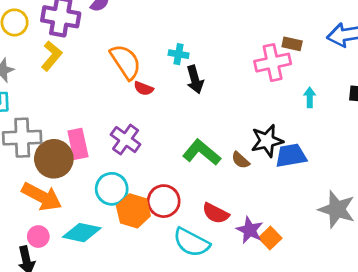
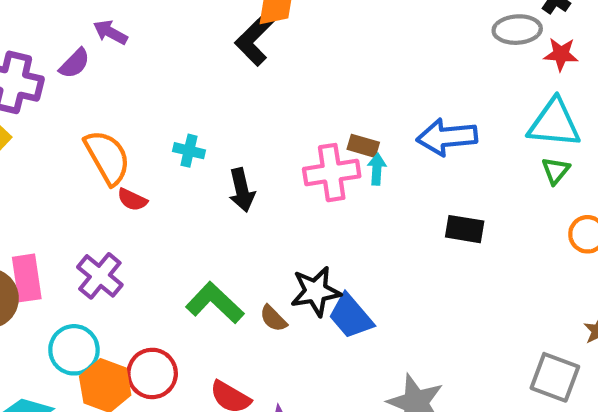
black arrow: (195, 80) -> (242, 190), moved
cyan arrow: (310, 97) -> (377, 169), moved
blue trapezoid: (291, 156) -> (351, 316), turned -124

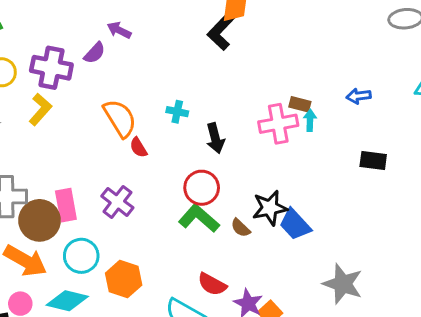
blue arrow: (447, 137) -> (359, 96), size x0.6
red semicircle: (132, 200) -> (138, 147), turned 35
cyan circle: (74, 350) -> (81, 256), moved
red circle: (152, 373) -> (202, 188), moved

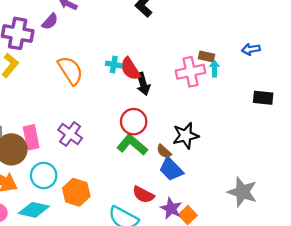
red semicircle: (138, 147) -> (130, 69), moved, size x1.5
blue trapezoid: (295, 225) -> (171, 169), moved

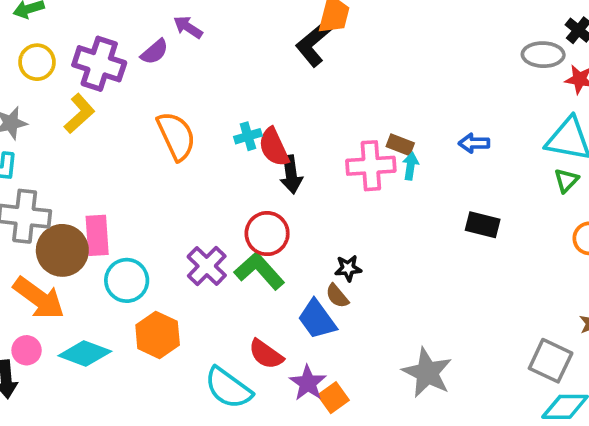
cyan cross: (114, 64) -> (248, 136), turned -35
purple cross: (70, 134) -> (207, 266), moved
black star: (186, 136) -> (348, 268), size x0.6
brown semicircle: (164, 151) -> (337, 296), moved
cyan circle: (44, 175) -> (127, 280), moved

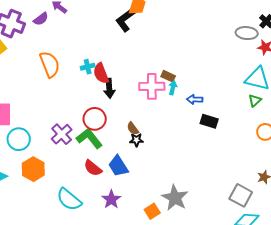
blue arrow: (474, 143) -> (195, 99), moved
brown semicircle: (337, 296) -> (133, 128), moved
red semicircle: (266, 354) -> (93, 168), moved
orange square: (333, 398) -> (152, 211), moved

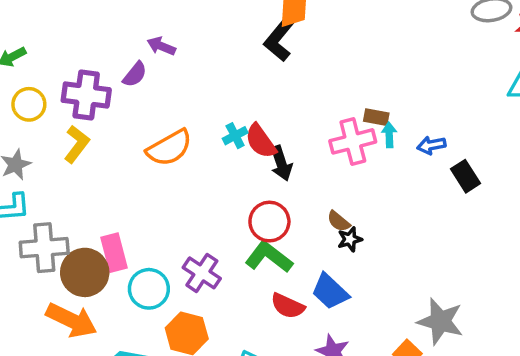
orange semicircle: (50, 64) -> (169, 148), turned 96
black rectangle: (209, 121) -> (466, 176), turned 54
purple cross: (62, 134) -> (202, 273), moved

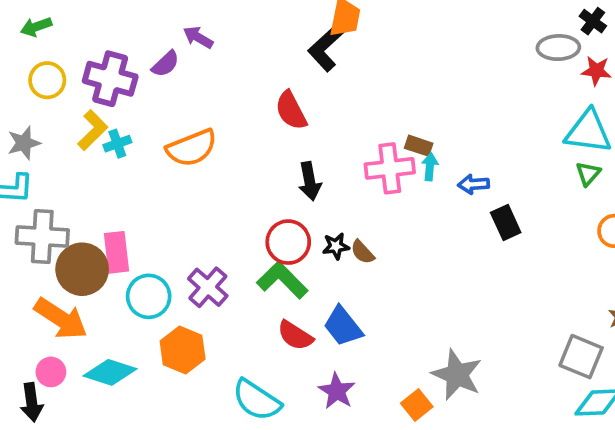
cyan cross: (235, 136) -> (117, 144), moved
red semicircle: (261, 141) -> (291, 111), moved
black star: (350, 239) -> (336, 246), moved

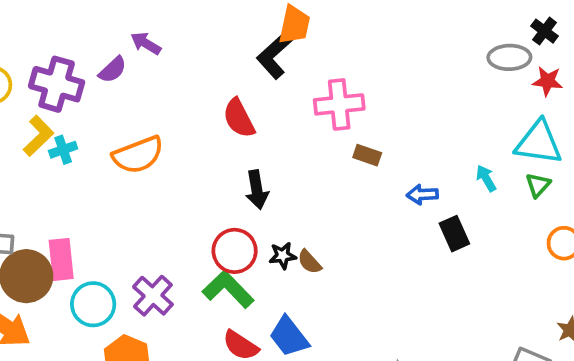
cyan arrow: (430, 167) -> (486, 178), moved, turned -36
pink cross: (390, 168) -> (339, 104), moved

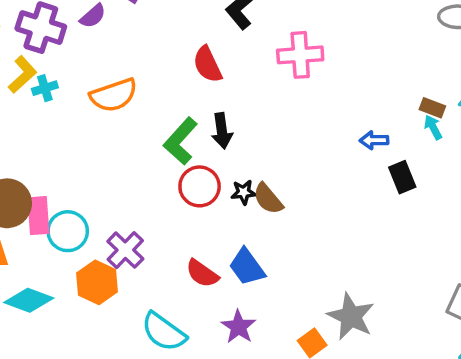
brown rectangle: (367, 155) -> (432, 108), moved
pink rectangle: (61, 259) -> (38, 216), moved
brown semicircle: (309, 262) -> (268, 199), size x1.4
green L-shape: (228, 289) -> (181, 141), moved, turned -96
purple cross: (153, 296) -> (125, 250), moved

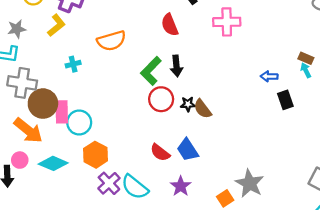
cyan cross: (45, 88) -> (73, 64), moved
purple cross: (125, 250) -> (109, 183), moved

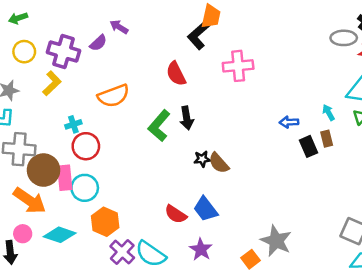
brown rectangle: (306, 58) -> (327, 139), moved, turned 56
red circle: (161, 99) -> (86, 146), moved

